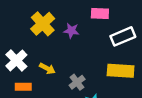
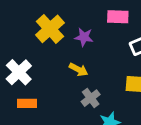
yellow arrow: (47, 68) -> (78, 70), moved

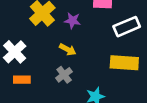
gray cross: (91, 98) -> (64, 75), moved

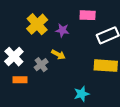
gray cross: (64, 75) -> (41, 65), moved

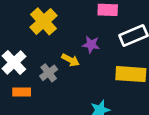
purple star: (62, 30) -> (91, 45), moved

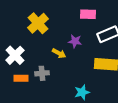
gray cross: (49, 73) -> (42, 73), moved, turned 32

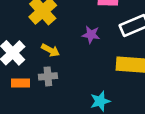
yellow arrow: (59, 53) -> (51, 50), moved

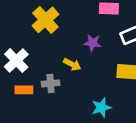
yellow arrow: (51, 50) -> (72, 64), moved

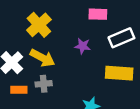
yellow arrow: (72, 64) -> (42, 58), moved, size x1.5

